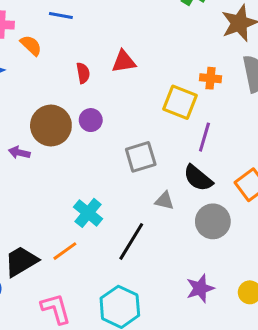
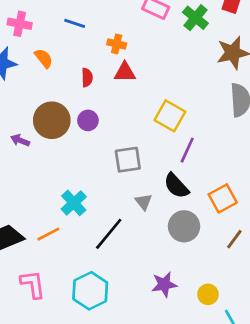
orange semicircle: (31, 45) -> (44, 58), moved
orange cross: (211, 78) -> (117, 44), moved
gray triangle: (164, 201) -> (144, 202), turned 30

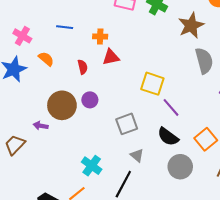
pink cross: (20, 24) -> (22, 36), turned 30
purple line: (187, 150) -> (171, 107), turned -54
gray triangle: (144, 202) -> (137, 155), moved

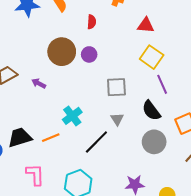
red triangle: (111, 57) -> (146, 25), moved
purple arrow: (41, 126) -> (39, 83), moved

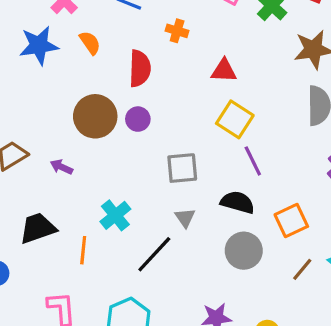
red semicircle: (92, 22) -> (140, 68), size x1.6
black semicircle: (151, 111) -> (238, 202), turned 145
black trapezoid: (20, 137) -> (38, 228), moved
orange line: (51, 138) -> (83, 250), turned -60

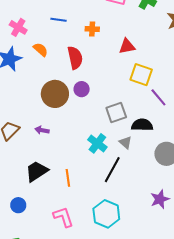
black semicircle: (238, 202) -> (142, 125), moved
cyan cross: (115, 215) -> (97, 143), moved

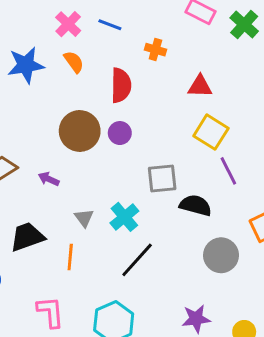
pink cross: (18, 27) -> (68, 24), moved
gray triangle: (125, 142) -> (84, 218), moved

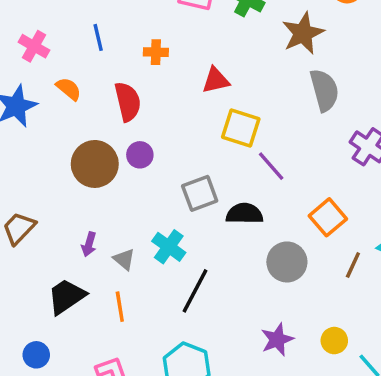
pink cross: (68, 24) -> (34, 46), moved
blue line: (110, 25) -> (98, 37), turned 70
purple arrow: (49, 179) -> (89, 244), moved, turned -84

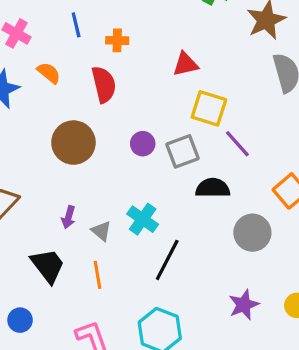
orange cross: (156, 52) -> (117, 40), moved
purple circle: (140, 155) -> (143, 144), moved
gray square: (200, 193) -> (183, 151), moved
black trapezoid: (66, 296) -> (48, 266), turned 87

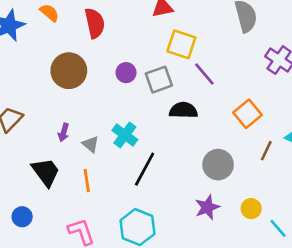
gray circle: (252, 233) -> (218, 165), moved

